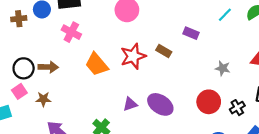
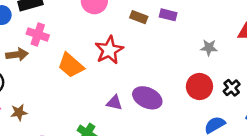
brown rectangle: (164, 51) -> (139, 17), moved
brown arrow: (48, 67) -> (17, 55), moved
purple triangle: (130, 104) -> (114, 103), turned 40

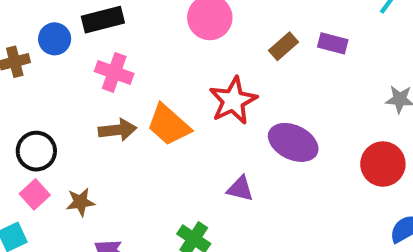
brown rectangle: (139, 17) -> (283, 46), turned -63
brown arrow: (17, 55) -> (117, 130), moved
purple ellipse: (147, 98) -> (293, 142), moved

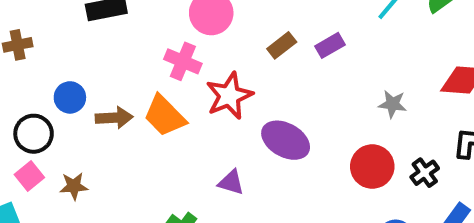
blue circle: (55, 39) -> (70, 97), moved
purple rectangle: (333, 43) -> (330, 45), turned -48
pink cross: (114, 72) -> (183, 61), moved

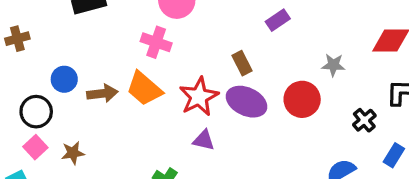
brown rectangle: (282, 45) -> (242, 63), moved, turned -75
red star: (229, 96) -> (199, 97), moved
red circle: (372, 167) -> (302, 99), moved

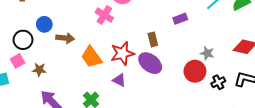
orange trapezoid: (144, 89) -> (91, 57), moved
red circle: (302, 99) -> (195, 71), moved
black cross: (364, 120) -> (218, 82), moved

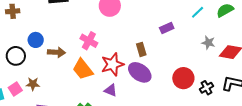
pink cross: (104, 15) -> (89, 41), moved
gray star: (207, 53) -> (208, 43), moved
pink square: (18, 61) -> (15, 89), moved

